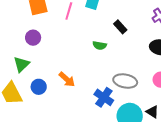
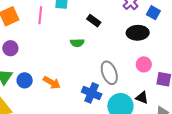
gray ellipse: (125, 81) -> (109, 73), turned 70
blue circle: (39, 87) -> (25, 80), moved

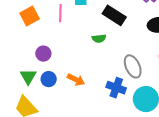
black rectangle: (94, 21) -> (114, 15), size x1.6
purple circle: (10, 48) -> (43, 54), moved

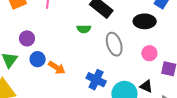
gray ellipse: (133, 66) -> (114, 44), moved
blue circle: (49, 79) -> (38, 59), moved

